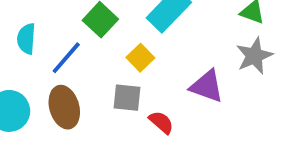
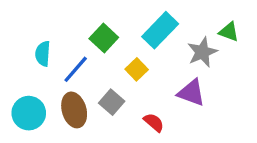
gray star: (254, 56) -> (202, 52), moved
gray square: (127, 98) -> (112, 102), moved, turned 35

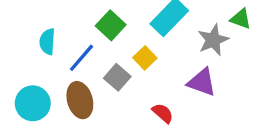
gray square: (112, 102) -> (117, 77), moved

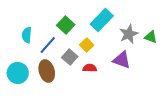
green triangle: (241, 19) -> (151, 37), moved
red semicircle: (163, 113) -> (90, 68), moved, turned -40

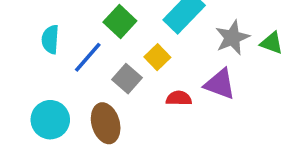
red semicircle: (90, 68) -> (179, 98), moved
brown ellipse: (47, 71) -> (106, 123), moved
cyan circle: (18, 73) -> (50, 120), moved

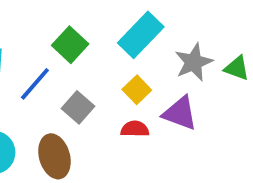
yellow square: (157, 57) -> (137, 90), moved

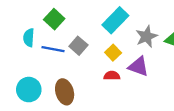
green square: (70, 45) -> (54, 19), moved
blue line: (35, 84) -> (53, 49), turned 60
gray square: (78, 107) -> (78, 46), moved

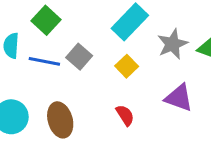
purple triangle: (138, 66) -> (179, 98), moved
red semicircle: (112, 76) -> (125, 115), moved, turned 56

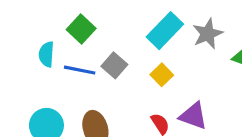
gray star: (173, 44) -> (208, 34), moved
purple triangle: (179, 98) -> (193, 116), moved

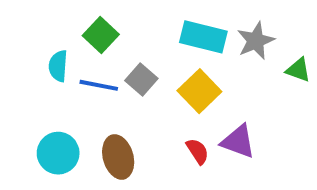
cyan rectangle: (165, 31) -> (203, 37), turned 60
yellow square: (162, 75) -> (199, 91), size x1.5

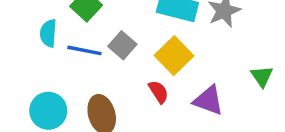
green triangle: (298, 70) -> (262, 76), moved, turned 35
red semicircle: (198, 151) -> (159, 92), moved

